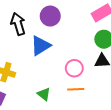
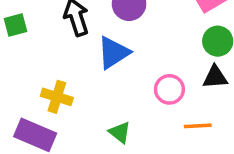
orange line: (76, 89) -> (198, 126), moved

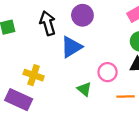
green triangle: (120, 132) -> (84, 89), moved

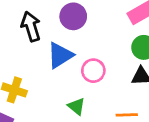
pink circle: (108, 72) -> (93, 71), moved

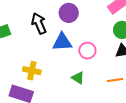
blue triangle: (60, 55) -> (62, 42), turned 35

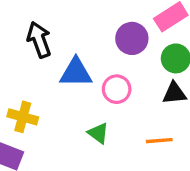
purple circle: (69, 13) -> (132, 38), moved

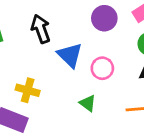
purple circle: (132, 38) -> (104, 18), moved
blue triangle: (76, 73) -> (70, 55), turned 44

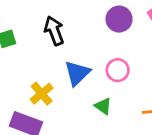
blue triangle: (70, 55) -> (77, 73), moved, turned 32
yellow cross: (28, 90) -> (42, 94), turned 35

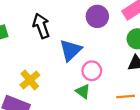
pink circle: (118, 70) -> (92, 71), moved
blue triangle: (77, 73) -> (70, 50), moved

